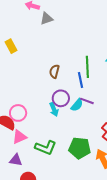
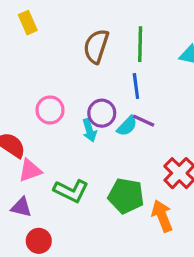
green line: (87, 67) -> (140, 44), moved
brown semicircle: (54, 71) -> (96, 46), moved, size x1.5
pink circle: (18, 113) -> (50, 110), moved

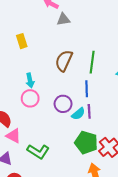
purple line: (144, 121) -> (89, 111), turned 56
cyan arrow: (89, 130) -> (30, 80), moved
pink triangle: (30, 170) -> (13, 136), turned 42
green pentagon: (126, 196) -> (86, 143), moved

